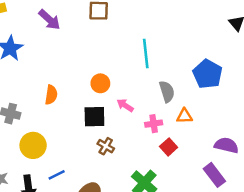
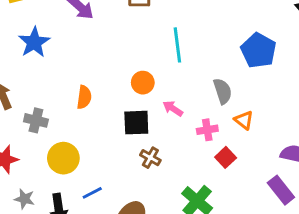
cyan line: (146, 53) -> (177, 45), moved
blue pentagon: (207, 74) -> (259, 50), moved
orange triangle: (184, 116) -> (244, 120), turned 42

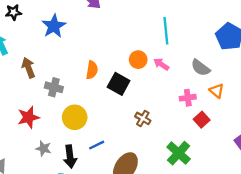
gray semicircle: (223, 91) -> (200, 68), turned 144
pink arrow: (173, 108) -> (161, 64), moved
black square: (136, 123) -> (119, 84), moved, turned 30

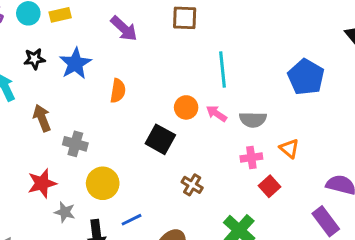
black star: (13, 12) -> (34, 59), moved
gray semicircle: (200, 68) -> (253, 120), moved, turned -36
orange semicircle: (92, 70) -> (118, 91), moved
gray star: (43, 148) -> (65, 212), moved

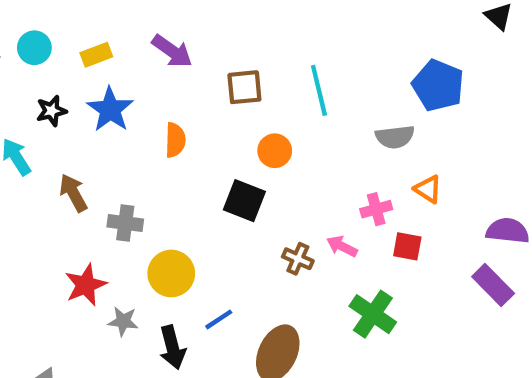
yellow rectangle: (60, 15) -> (96, 55), moved
brown square: (185, 18) -> (244, 87), moved
pink arrow: (216, 114) -> (342, 246), moved
gray semicircle: (253, 120) -> (395, 137), moved
red square: (270, 186) -> (407, 246), turned -30

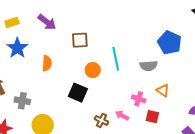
cyan line: (319, 90) -> (116, 59), moved
pink cross: (376, 209) -> (139, 99), turned 32

